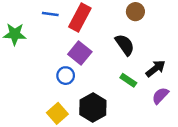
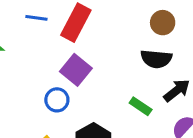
brown circle: (135, 12) -> (163, 23), moved
black semicircle: (125, 45) -> (156, 59), moved, turned 130

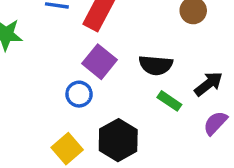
black semicircle: (156, 59) -> (156, 65), moved

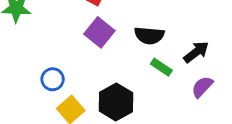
blue circle: (79, 94) -> (53, 79), moved

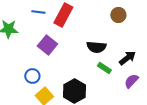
purple square: (99, 32) -> (47, 45), moved

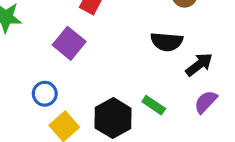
black semicircle: (96, 47) -> (167, 42), moved
green rectangle: (104, 68) -> (154, 105), moved

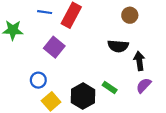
black arrow: (199, 64) -> (139, 61), turned -60

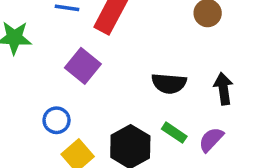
black semicircle: (118, 46) -> (169, 83), moved
purple semicircle: (144, 85) -> (211, 140), moved

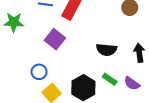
purple semicircle: (211, 140) -> (132, 83), turned -98

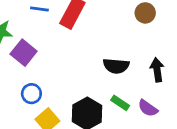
purple square: (55, 39) -> (24, 53), moved

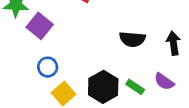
green rectangle: (120, 103) -> (135, 87), moved

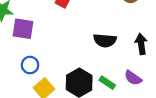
purple square: (40, 26) -> (23, 29), turned -30

